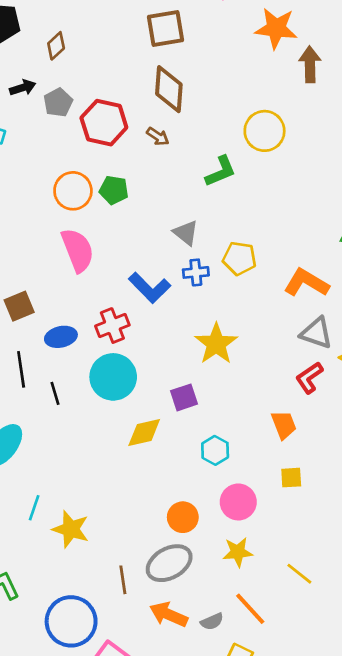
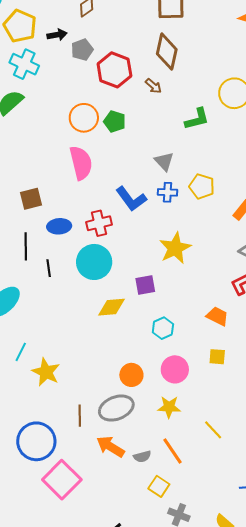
orange trapezoid: (284, 425) -> (217, 316), turned -50

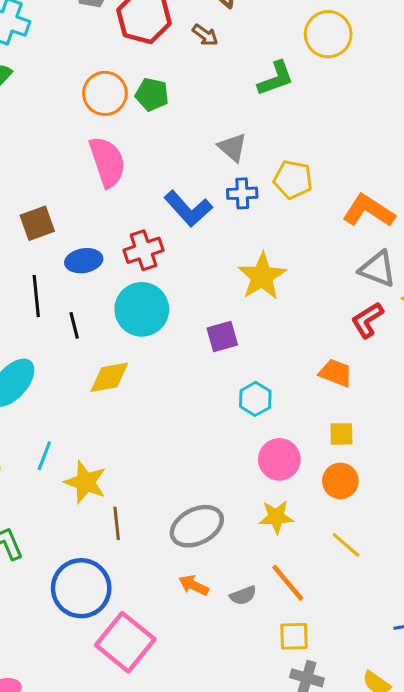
yellow diamond: (111, 307) -> (109, 377), moved
orange circle: (131, 375) -> (340, 481), moved
brown line: (80, 416) -> (117, 523), moved
orange arrow: (110, 447) -> (194, 585), size x0.7
yellow square: (159, 486) -> (294, 636), moved, turned -30

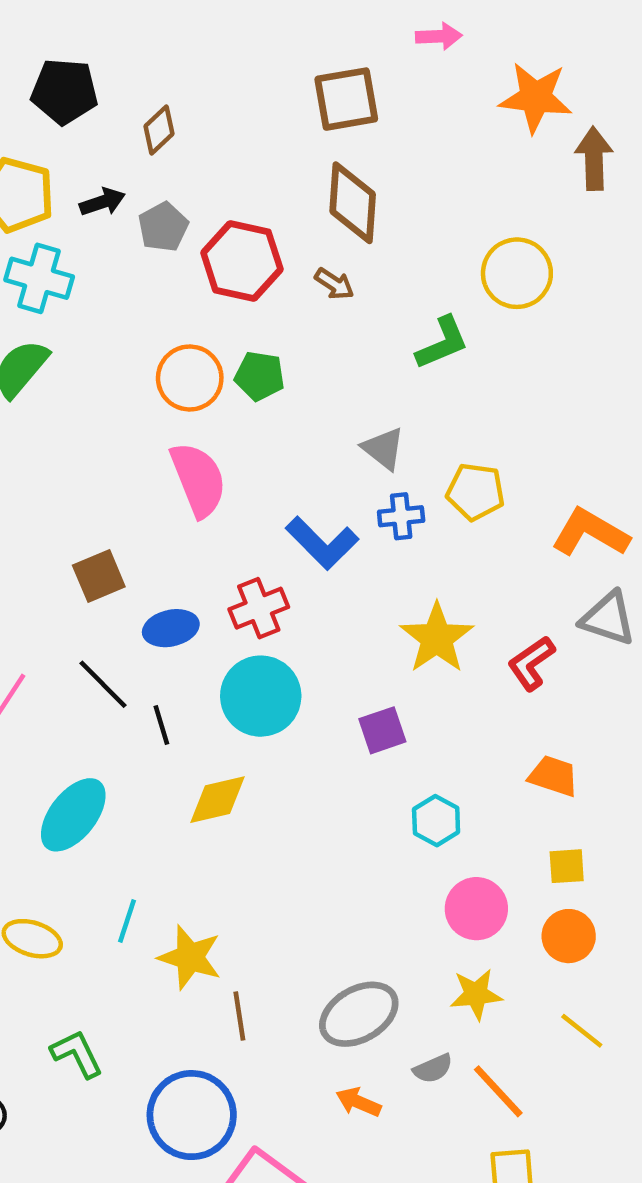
black line: (36, 296) -> (103, 684), turned -36
red L-shape: (367, 320) -> (531, 663), moved
gray semicircle: (243, 595) -> (433, 1069), moved

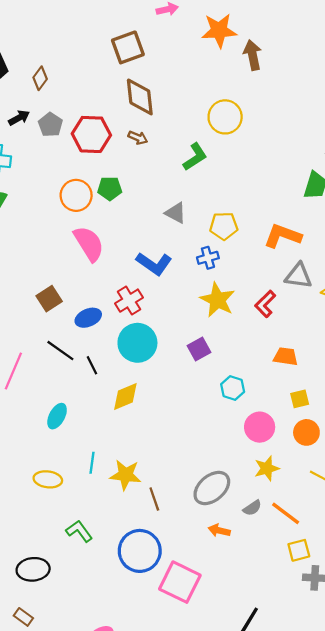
blue cross: (401, 516) -> (208, 258), moved
cyan ellipse: (73, 815) -> (57, 416), size x0.7

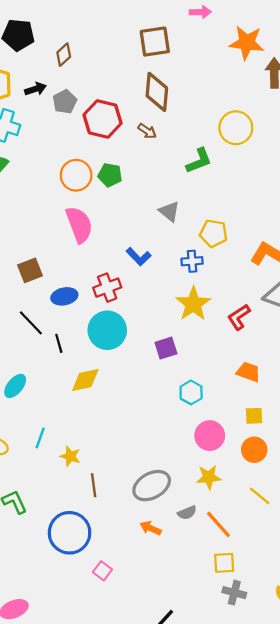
blue L-shape: (154, 264) -> (139, 257), size x0.7
yellow star: (125, 475) -> (70, 456), size x0.7
pink square: (180, 582) -> (102, 571), size x0.5

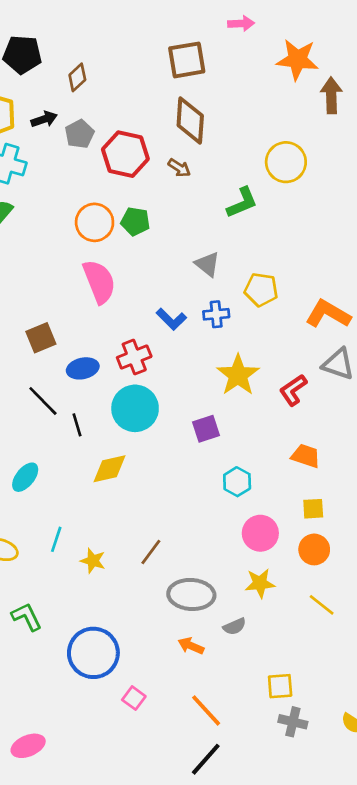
blue cross: (192, 261) -> (216, 314), moved
brown line: (94, 485) -> (151, 552), moved, turned 45
gray ellipse: (152, 486) -> (191, 594), turned 33
orange line: (218, 524) -> (206, 710), moved

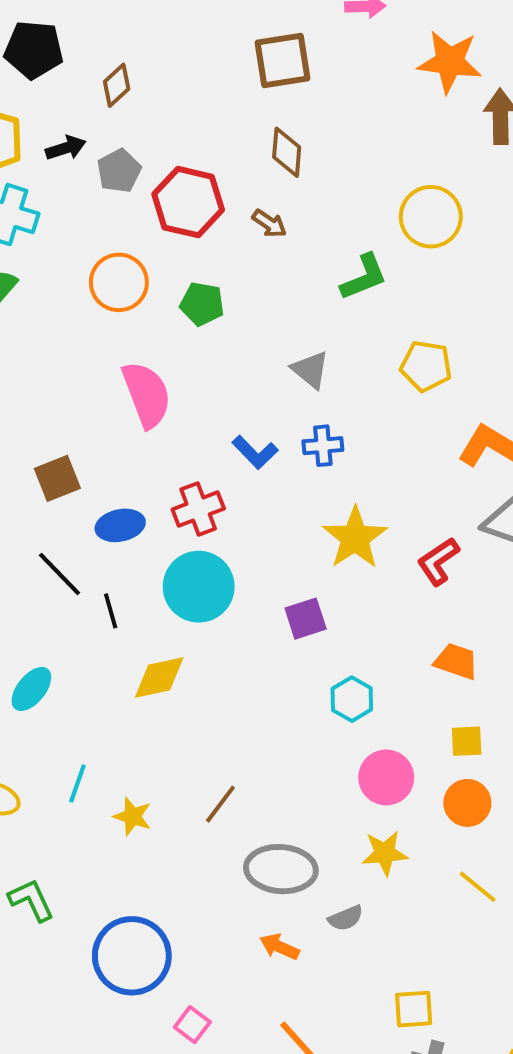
brown diamond: (190, 120) -> (287, 152), size x0.7
orange circle: (95, 222) -> (119, 282), moved
yellow pentagon: (261, 290) -> (426, 366), moved

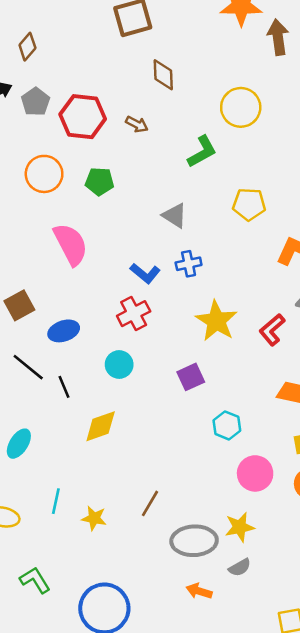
brown diamond: (287, 152) -> (163, 75), moved
red cross: (198, 509) -> (134, 314), moved
cyan circle: (199, 587) -> (119, 365), size x0.6
yellow star: (385, 853) -> (240, 527), moved

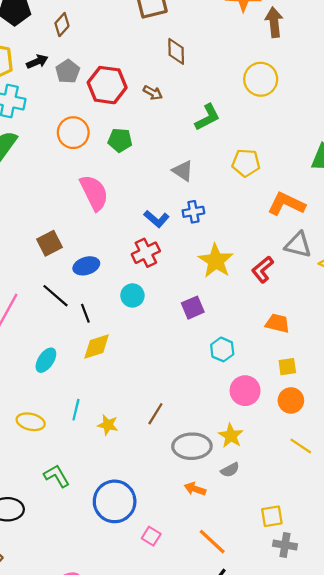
yellow circle: (241, 107) -> (261, 79), moved
yellow diamond: (101, 426) -> (97, 347), moved
yellow star: (240, 527) -> (231, 436), turned -30

